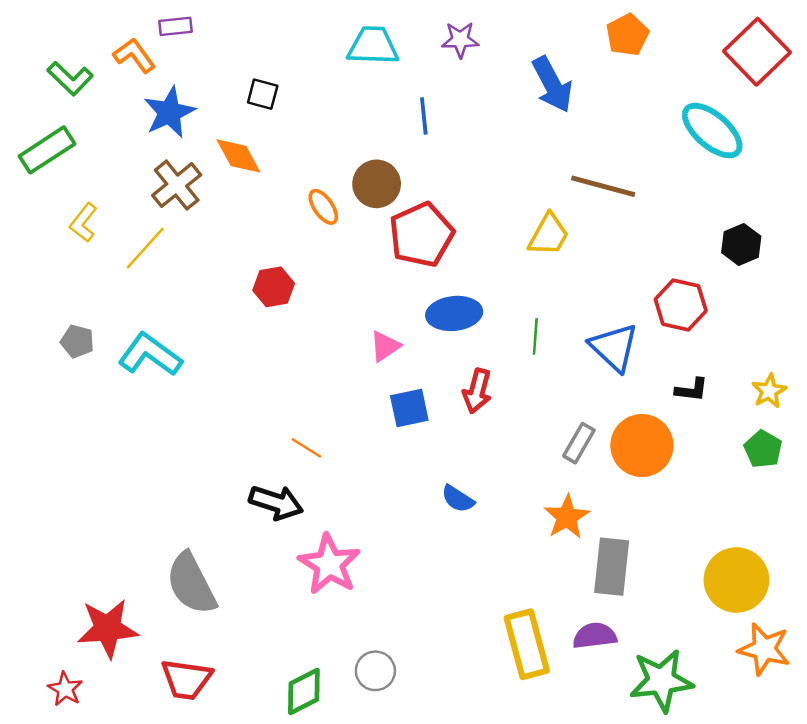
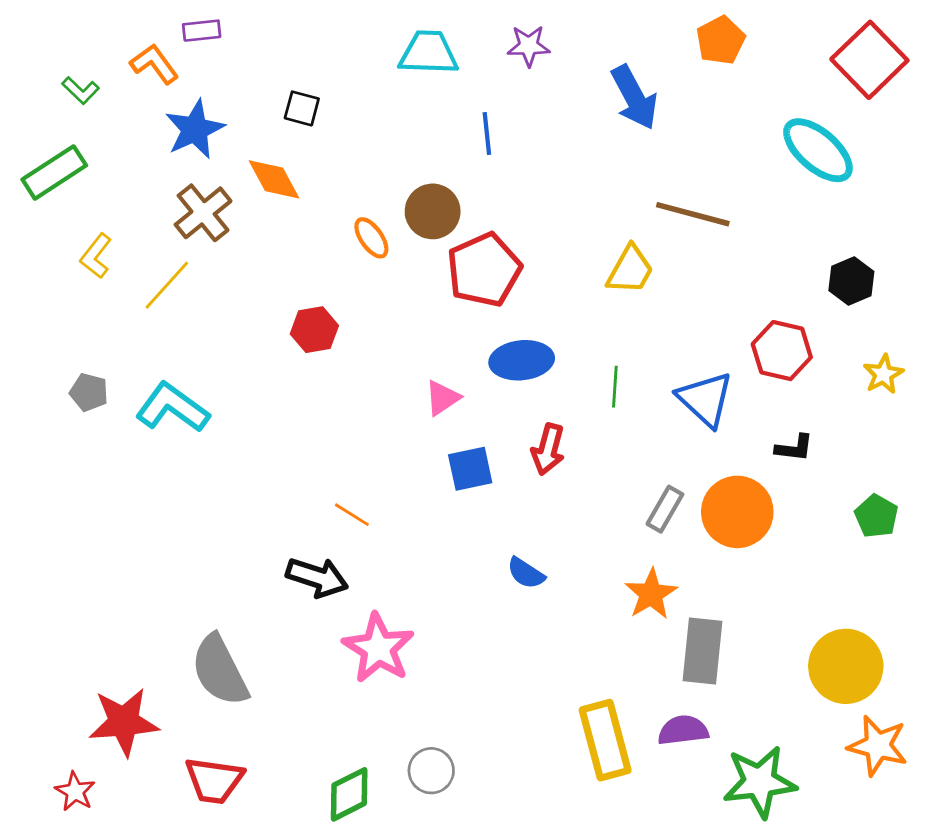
green L-shape: (70, 78) -> (81, 90), size x0.7
yellow star: (769, 391) -> (883, 374), moved

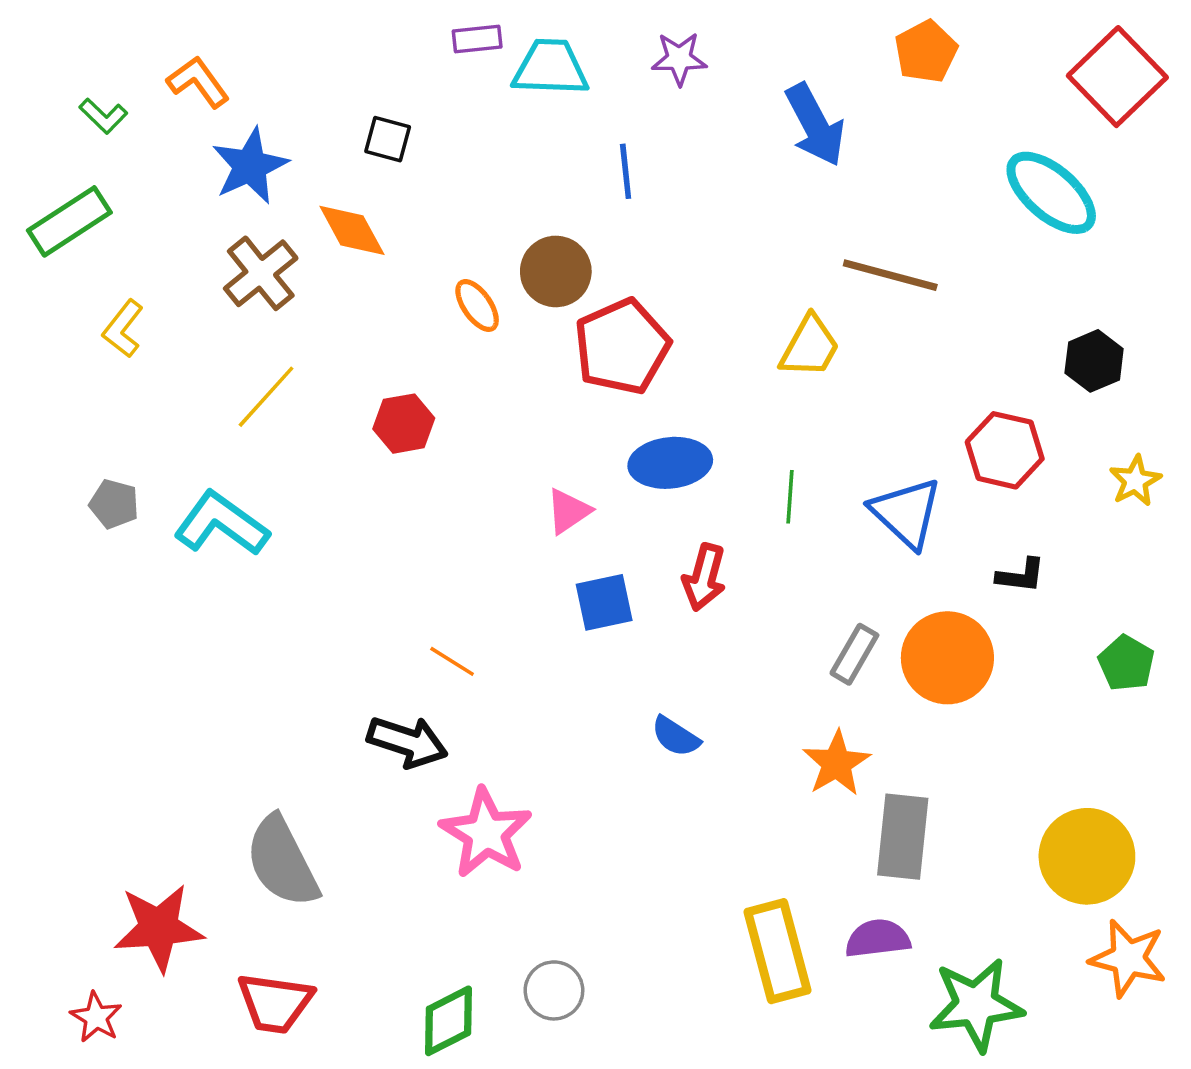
purple rectangle: (202, 31) -> (477, 39), moved
yellow line: (167, 285) -> (266, 397), moved

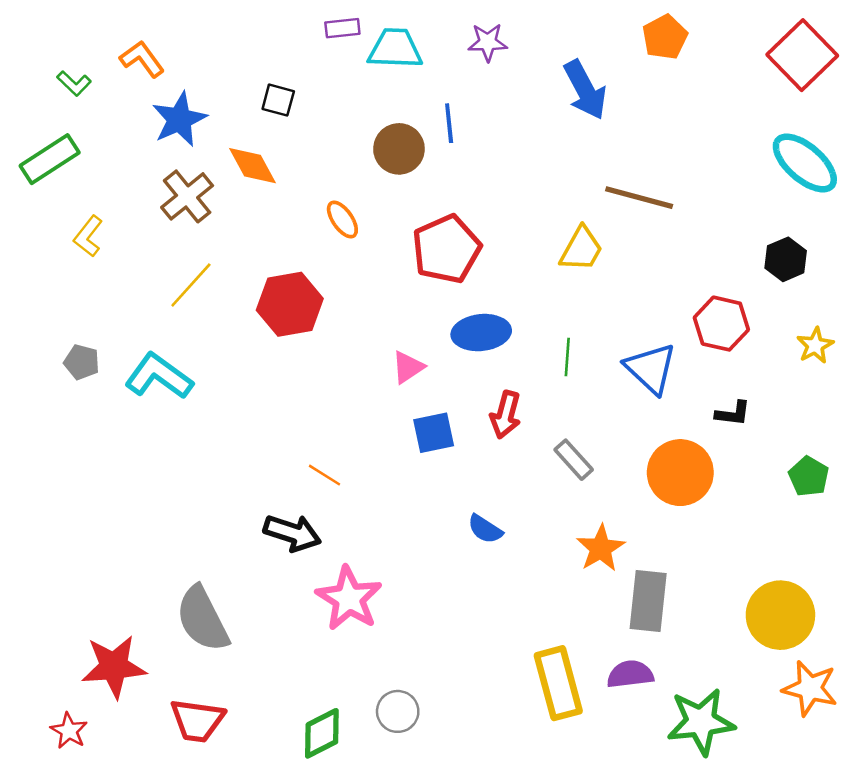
cyan ellipse: (1051, 193) -> (805, 163), moved
brown circle: (556, 271) -> (399, 149), moved
red hexagon: (404, 424) -> (290, 304), size x1.5
gray rectangle: (854, 654) -> (574, 460), moved, turned -72

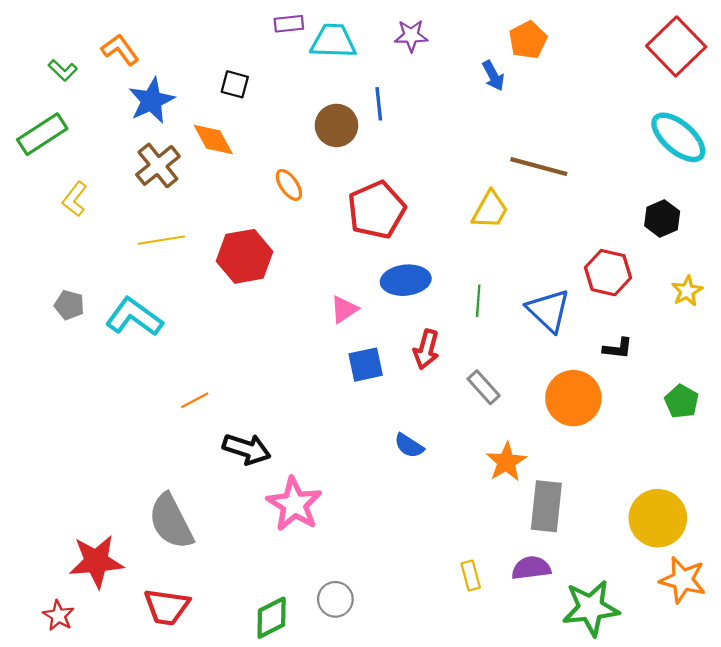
orange pentagon: (665, 37) -> (528, 40), moved
blue arrow: (585, 90) -> (493, 76), size x0.6
yellow line: (191, 285) -> (161, 240), turned 39
orange line: (324, 475) -> (195, 400), moved, turned -60
yellow rectangle: (558, 683) -> (471, 576), size x0.5

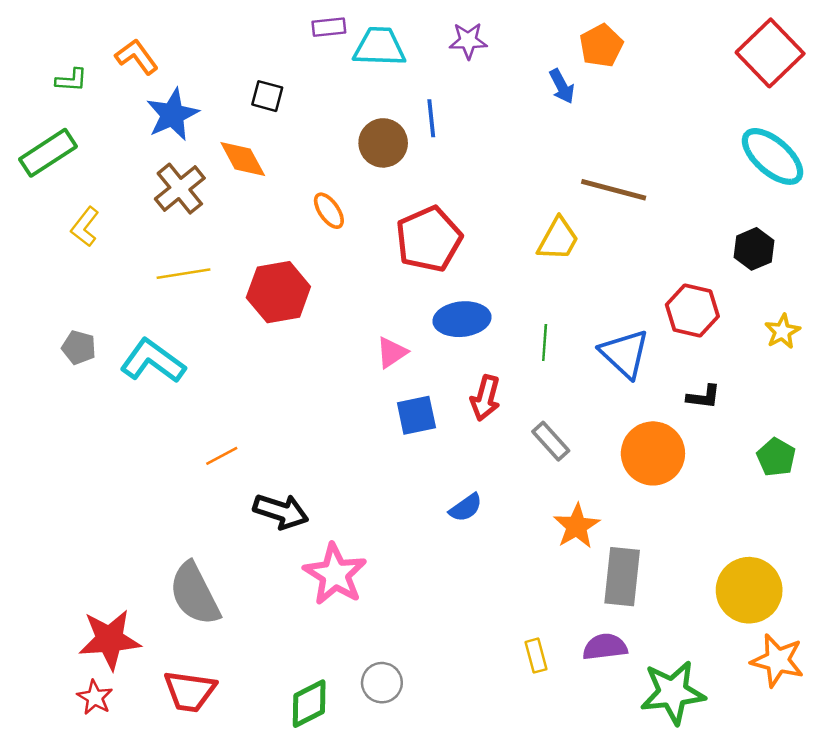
green L-shape: (63, 70) -> (71, 80), turned -40
blue semicircle: (409, 446) -> (466, 508), turned -68
red star: (58, 616) -> (95, 697), moved

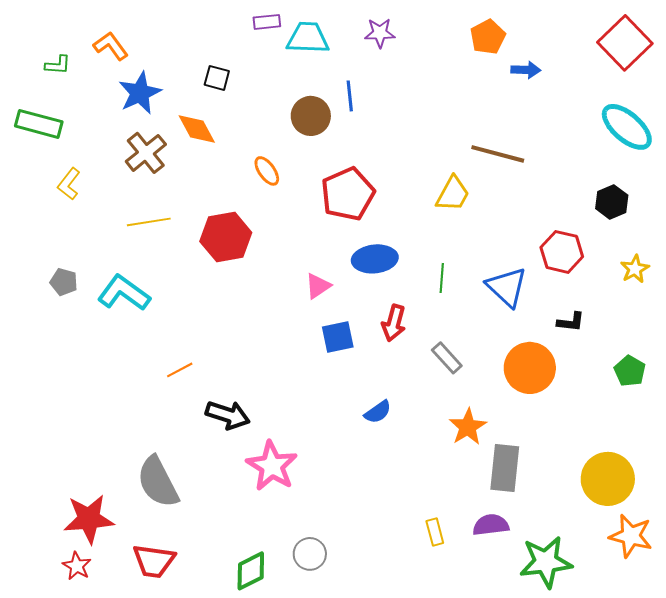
blue arrow: (562, 86) -> (526, 70), moved, turned -60
green rectangle: (48, 153) -> (39, 124), turned 48

